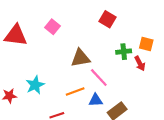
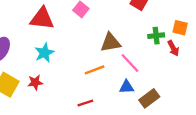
cyan star: (35, 85) -> (44, 53), moved
orange line: (75, 91) -> (95, 70), moved

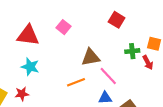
cyan star: (44, 53) -> (30, 67), turned -30

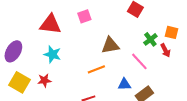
pink square: (63, 27) -> (84, 16), turned 32
green cross: (132, 51) -> (150, 39), turned -32
pink line: (108, 76) -> (139, 61), moved

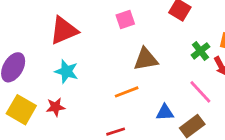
pink square: (84, 16) -> (125, 19), moved
red triangle: (50, 24) -> (64, 30), turned -30
pink line: (139, 61) -> (200, 92), moved

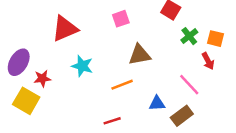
green cross: (200, 51) -> (189, 36), moved
cyan star: (66, 71) -> (82, 66), moved
red star: (56, 107) -> (42, 78), moved

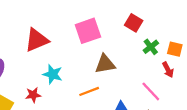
pink square: (121, 19) -> (88, 31), size x1.6
red star: (42, 78) -> (33, 95), moved

